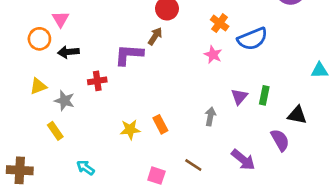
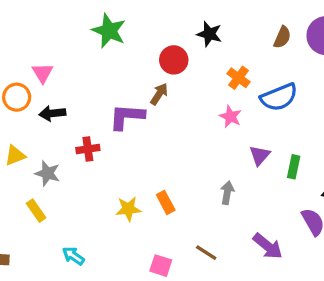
purple triangle: (239, 97) -> (260, 155), moved

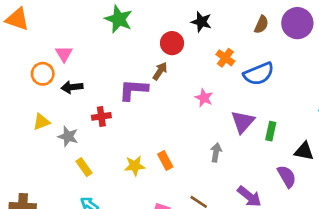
pink star: (230, 117) -> (204, 98), moved
purple triangle: (260, 155) -> (243, 122), size x1.4
yellow rectangle: (36, 211) -> (84, 167), moved

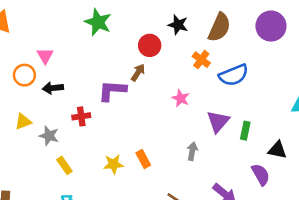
brown semicircle: (261, 24) -> (219, 27), moved, size x1.6

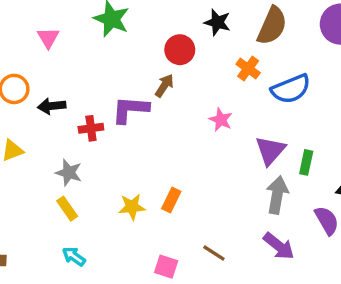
pink triangle: (45, 56) -> (48, 38), moved
red cross: (81, 116) -> (91, 128), moved
gray star: (49, 136) -> (69, 173), moved
gray arrow: (192, 151) -> (277, 195), moved, size x1.5
orange rectangle: (143, 159) -> (171, 200), turned 54

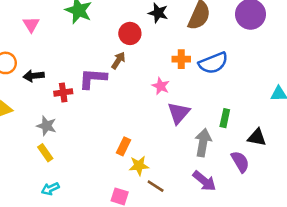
orange cross: (248, 68) -> (181, 59), moved, turned -36
purple triangle: (270, 150) -> (179, 113), moved
yellow star: (132, 207) -> (139, 166), moved
cyan arrow: (74, 256) -> (50, 189), turned -60

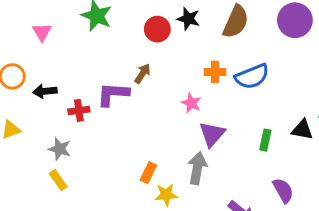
red circle: (130, 33) -> (157, 29), moved
black triangle: (257, 137) -> (302, 130), moved
gray arrow: (203, 143) -> (197, 168), moved

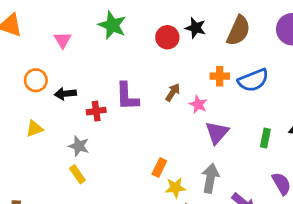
brown arrow: (143, 73) -> (173, 92), moved
purple L-shape: (113, 94) -> (127, 96), turned -96
gray arrow: (197, 168) -> (210, 178), moved

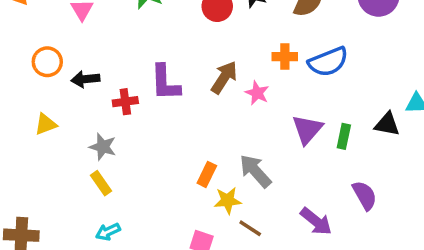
brown arrow: (173, 92) -> (224, 77), size x1.4
purple triangle: (217, 133) -> (307, 129), moved
gray arrow: (210, 178) -> (255, 171), moved, turned -52

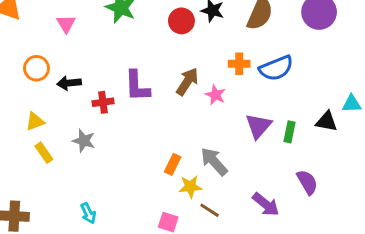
yellow rectangle: (101, 183) -> (44, 153), moved
cyan arrow: (108, 232) -> (88, 213), turned -90

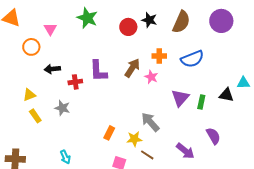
orange cross: (239, 64) -> (159, 56), moved
orange circle: (36, 68) -> (31, 47), moved
orange rectangle: (173, 164) -> (109, 133), moved

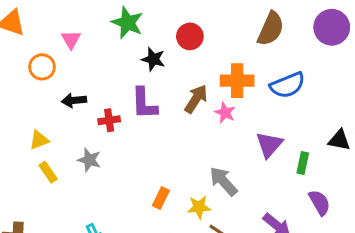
black star: (149, 20) -> (153, 59), moved
orange cross: (159, 56) -> (237, 81), size x1.5
green rectangle: (201, 102) -> (303, 163), moved

